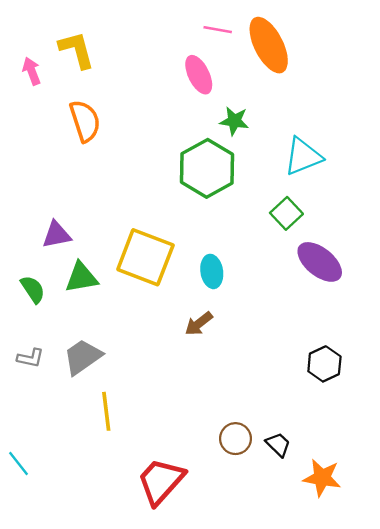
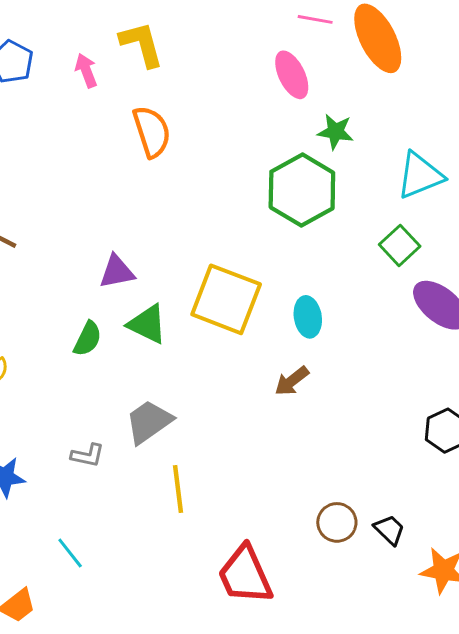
green triangle: (81, 277) -> (147, 324), turned 36
green semicircle: (33, 289) -> (88, 339), turned 60
gray L-shape: (30, 358) -> (88, 455), moved
red trapezoid: (161, 481) -> (245, 575), turned -66

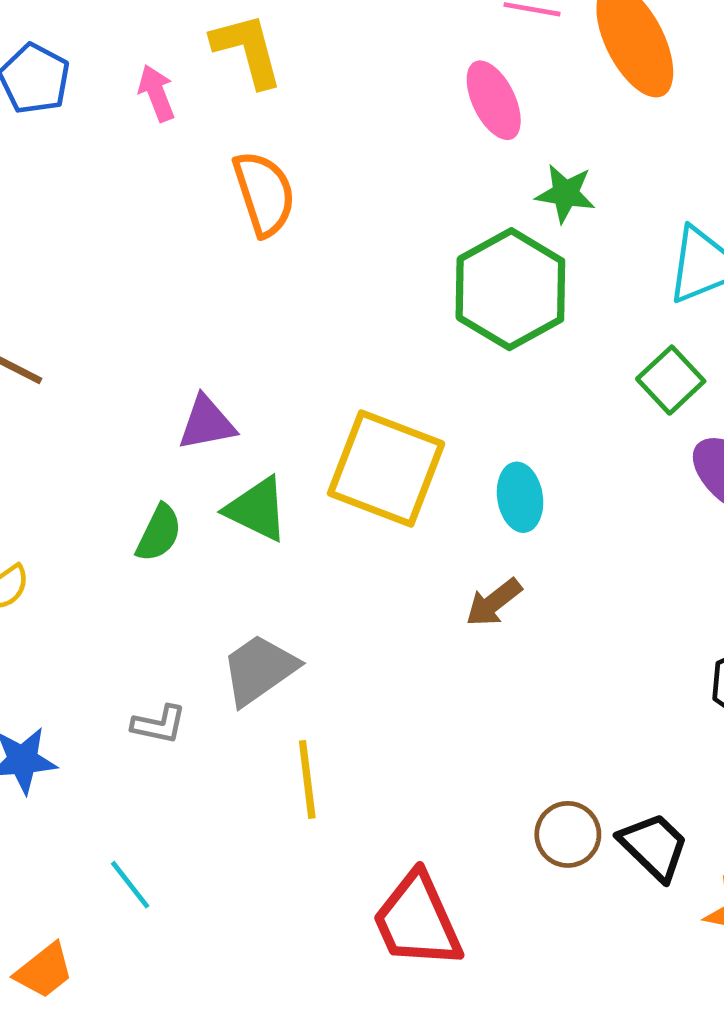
black trapezoid: (389, 530) -> (654, 846), size x1.4

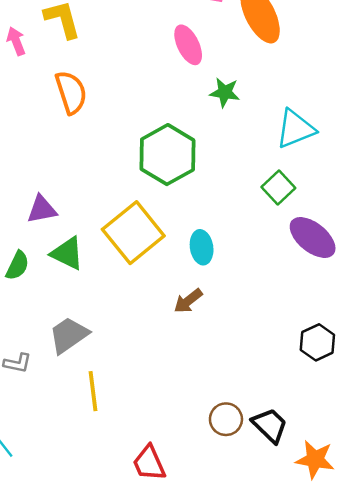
green hexagon: (510, 289) -> (167, 155), moved
yellow square: (386, 469) -> (133, 233), turned 30
red trapezoid: (417, 921) -> (149, 463), size x0.7

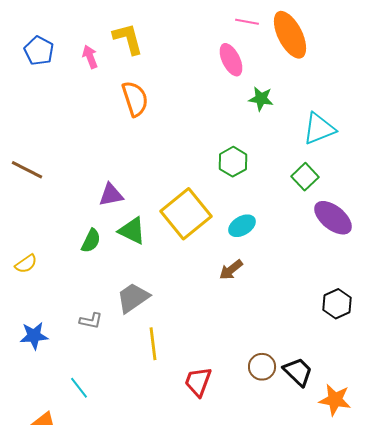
green hexagon: (167, 155) -> (233, 162), moved, size x0.6
cyan ellipse: (202, 247) -> (242, 226), turned 68
red trapezoid: (149, 463) -> (198, 382), moved, turned 44

